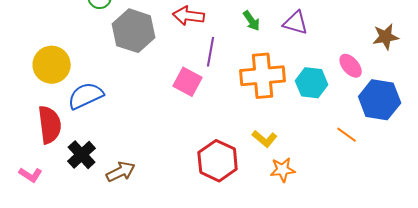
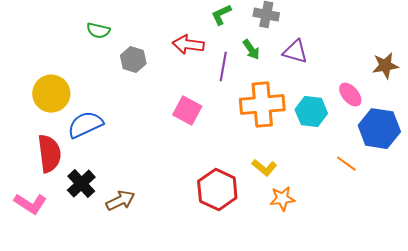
gray hexagon: (134, 31) -> (133, 60), size x0.6
purple line: (211, 52) -> (223, 67), moved
pink L-shape: (31, 175) -> (30, 204), size x1.4

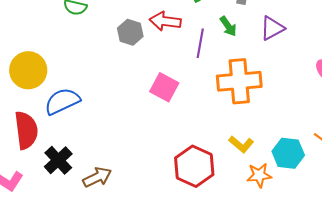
purple triangle: (295, 52) -> (272, 28), turned -44
gray hexagon: (133, 60) -> (130, 32), moved
cyan hexagon: (311, 112) -> (288, 153), moved

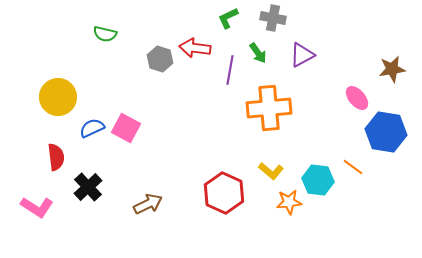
pink square: (164, 87) -> (126, 128), moved
blue semicircle: (62, 101) -> (92, 128), size x0.7
red semicircle: (26, 130) -> (56, 157), size x0.7
brown arrow: (97, 177) -> (148, 204), moved

